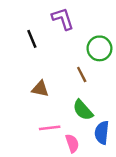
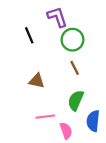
green circle: (99, 48) -> (72, 40), moved
green semicircle: (83, 110) -> (76, 100), turned 66

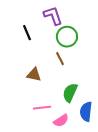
brown line: (75, 68) -> (60, 59), moved
pink semicircle: (66, 131) -> (61, 121), turned 77

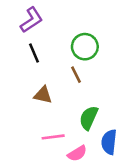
purple L-shape: (53, 16) -> (31, 20), moved, turned 75
black line: (27, 33) -> (34, 53), moved

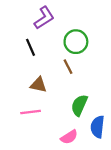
purple L-shape: (31, 20) -> (44, 18), moved
pink line: (53, 137) -> (31, 112), moved

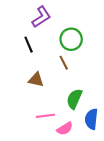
pink line: (31, 112) -> (46, 116), moved

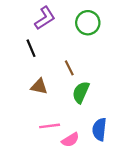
green circle: (71, 39) -> (88, 23), moved
green semicircle: (74, 99) -> (81, 92), moved

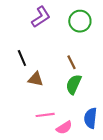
black line: (31, 48) -> (22, 58), moved
brown line: (69, 68) -> (72, 62), moved

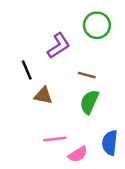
purple L-shape: (41, 17) -> (59, 46), moved
brown line: (72, 62) -> (87, 75), turned -48

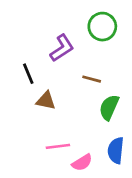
green semicircle: (89, 102) -> (109, 107), moved

